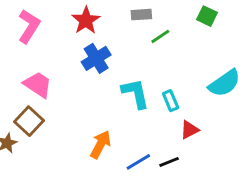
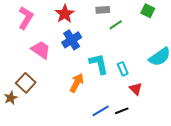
pink trapezoid: (38, 85) -> (41, 50), moved
red triangle: (189, 130) -> (136, 89), turned -48
orange arrow: (100, 144) -> (77, 83), moved

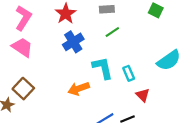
green line: (116, 25) -> (112, 32), moved
pink trapezoid: (41, 50) -> (22, 47), moved
orange arrow: (77, 83) -> (79, 89), turned -138

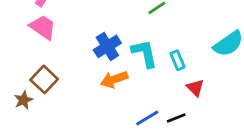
blue cross: (73, 42) -> (107, 46), moved

